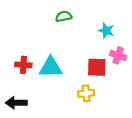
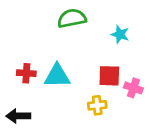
green semicircle: (64, 16) -> (72, 18), size x1.5
pink cross: (118, 55) -> (133, 88), moved

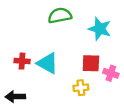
cyan star: (120, 34) -> (100, 29), size x1.5
cyan triangle: (57, 76) -> (48, 63), turned 30

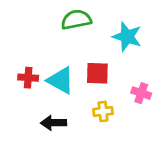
red square: (91, 63) -> (97, 73), moved
black arrow: (15, 97) -> (54, 123), moved

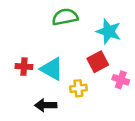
red square: (97, 73) -> (98, 62), moved, turned -30
yellow cross: (103, 111) -> (78, 88), moved

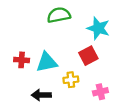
cyan triangle: (52, 69) -> (47, 62), turned -40
pink cross: (121, 80) -> (100, 92), moved, turned -32

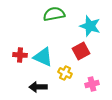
cyan triangle: (47, 62) -> (43, 57), turned 35
yellow cross: (71, 80) -> (65, 73), turned 32

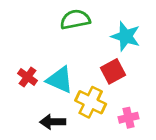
red cross: (20, 55) -> (28, 77), turned 32
yellow cross: (65, 73) -> (91, 102), size x1.5

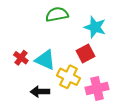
pink cross: (128, 118) -> (97, 88), size x1.5

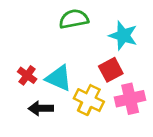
pink cross: (97, 88) -> (130, 99), moved
black arrow: (40, 92) -> (41, 108), moved

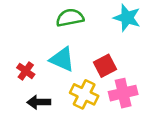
cyan star: (123, 36) -> (127, 18), moved
cyan triangle: (59, 78) -> (62, 59), moved

